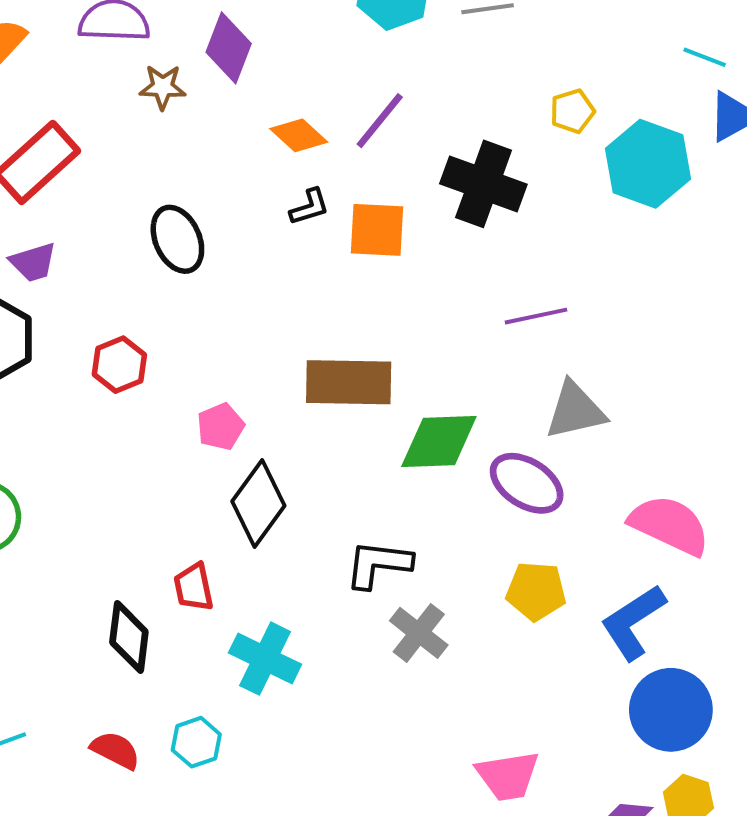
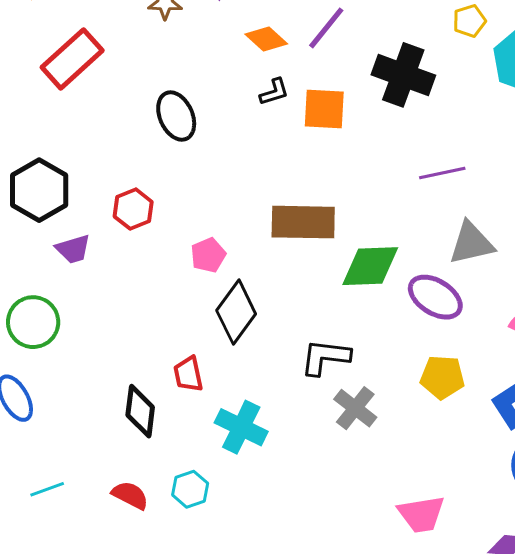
purple trapezoid: (33, 262) -> (73, 249), moved

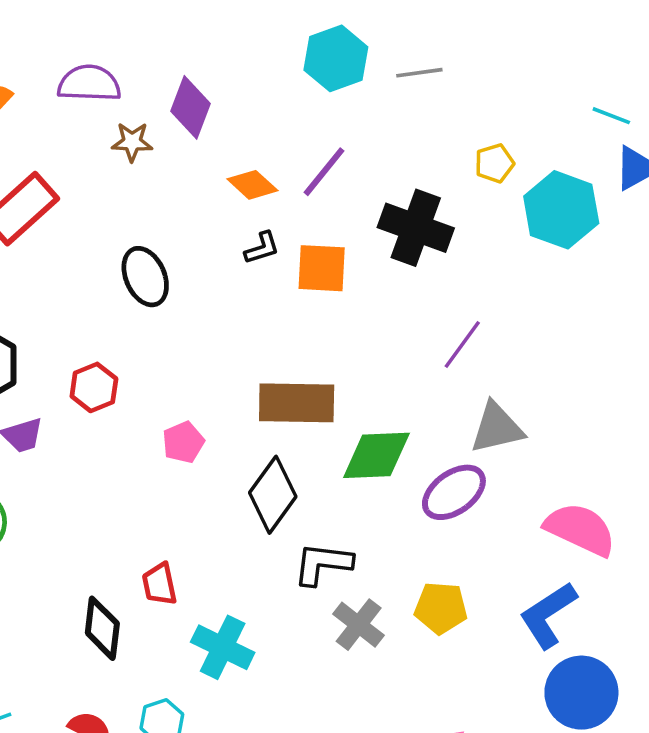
purple line: (442, 173) -> (462, 345), turned -42
purple ellipse: (435, 297) -> (454, 492), turned -68
black diamond: (236, 312) -> (273, 495), moved
yellow pentagon: (442, 377) -> (441, 608), moved

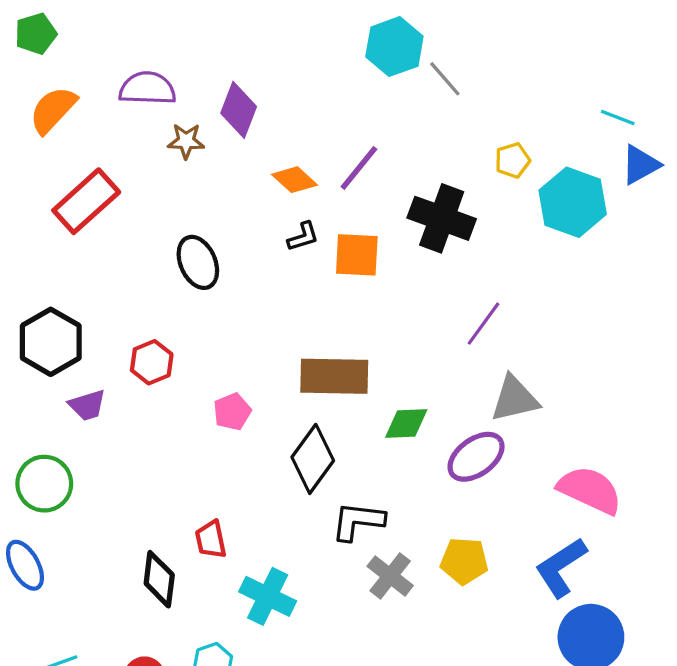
cyan hexagon: (336, 58) -> (394, 47), moved
gray line: (419, 73) -> (445, 79), turned 57
green diamond: (376, 455) -> (406, 423), size x0.7

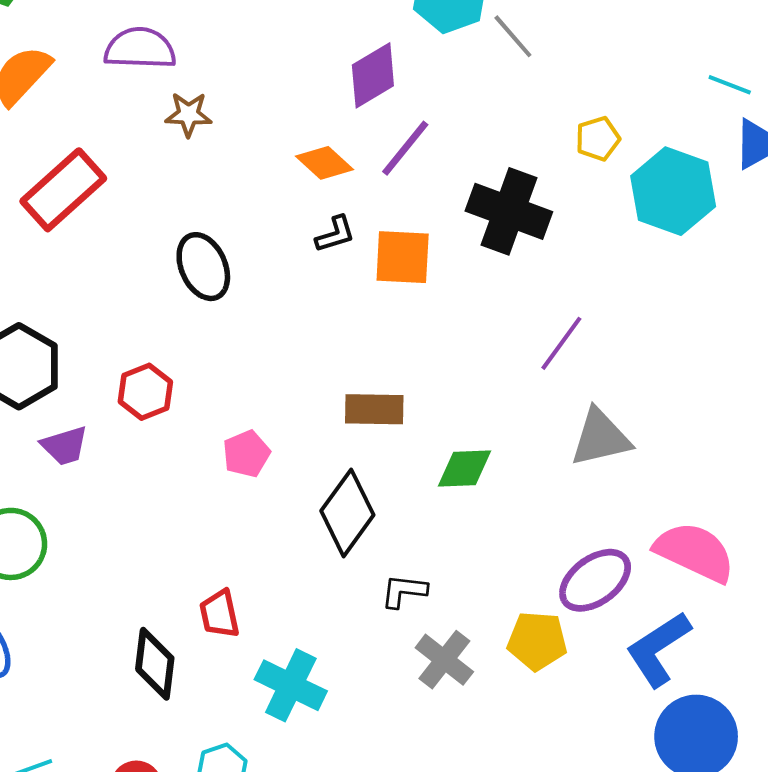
purple diamond: (239, 110) -> (373, 75), moved, turned 38
brown rectangle: (334, 376) -> (374, 409), size x0.7
purple ellipse: (476, 457) -> (595, 580), moved
black L-shape: (358, 521) -> (404, 591), size x0.7

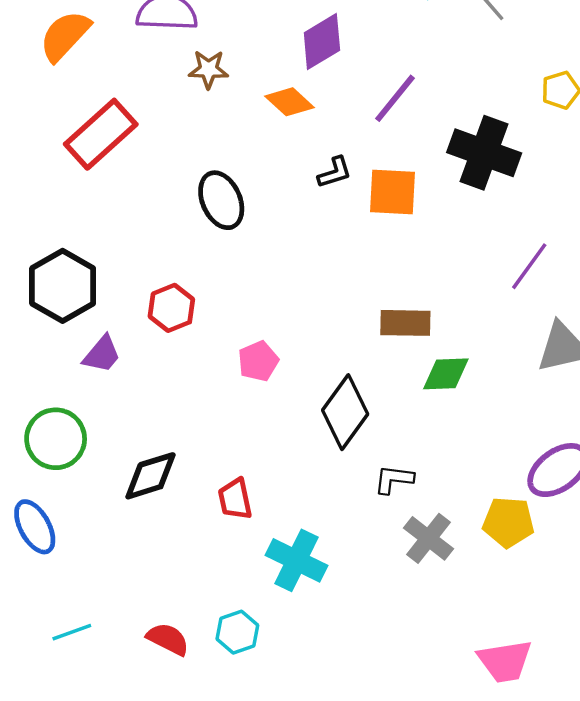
purple diamond: (373, 75) -> (322, 42), moved
orange diamond: (324, 163) -> (290, 102), moved
brown rectangle: (374, 409) -> (405, 323), moved
purple trapezoid: (65, 446) -> (102, 354), turned -33
black diamond: (155, 664) -> (151, 476), moved, turned 66

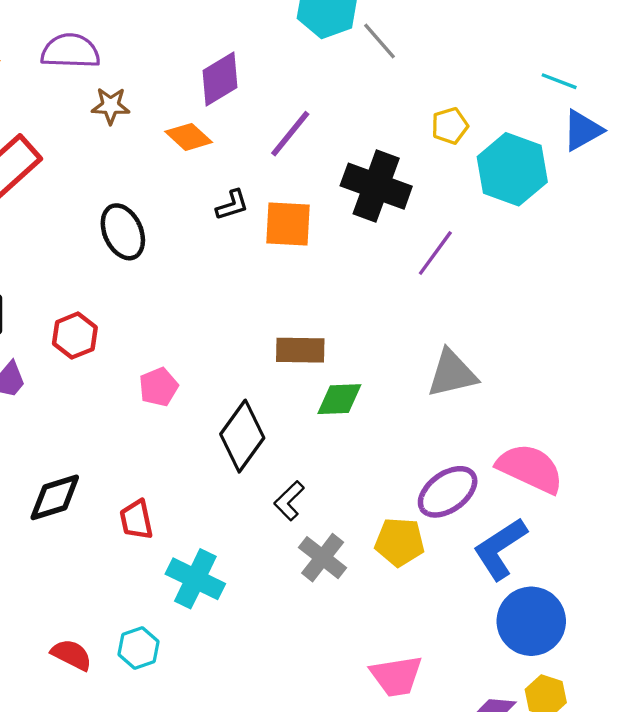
purple line: (529, 266) -> (435, 253), moved
black L-shape: (394, 479) -> (289, 501), turned -51

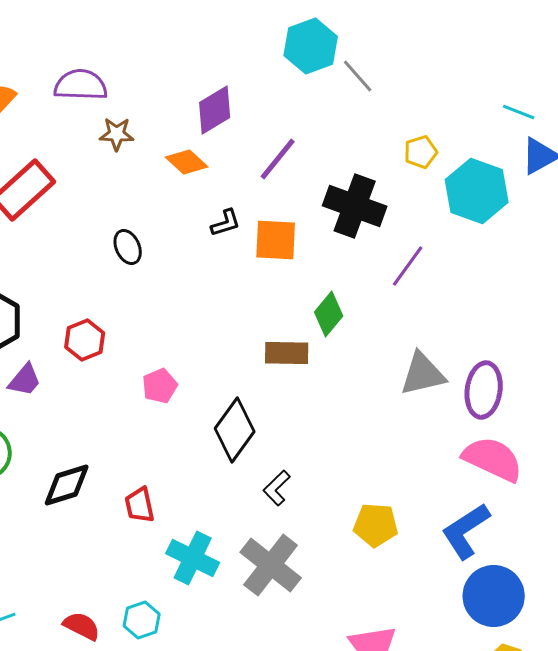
black ellipse: (123, 232) -> (128, 247), size x0.7
green diamond: (339, 399) -> (329, 314), moved, turned -48
purple ellipse: (448, 492) -> (484, 390), moved, turned -46
gray cross: (323, 558) -> (271, 565), moved, size x1.4

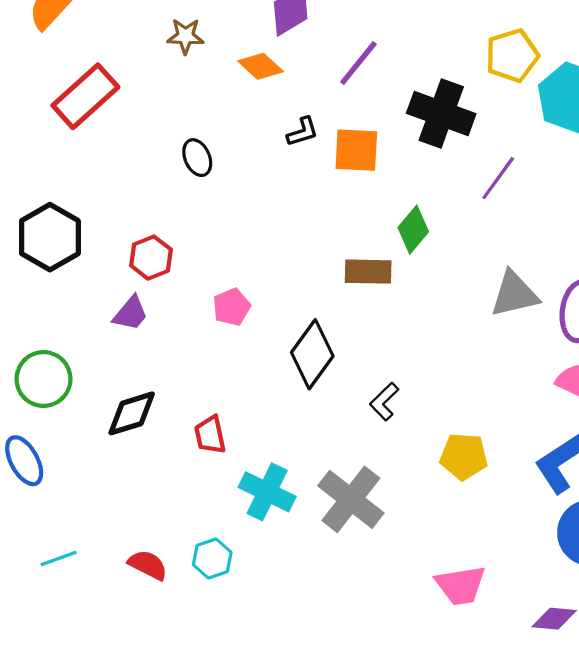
yellow pentagon: (421, 152) -> (512, 55), size x1.5
purple trapezoid: (25, 380) -> (131, 313), moved
black L-shape: (277, 488) -> (384, 402), moved

